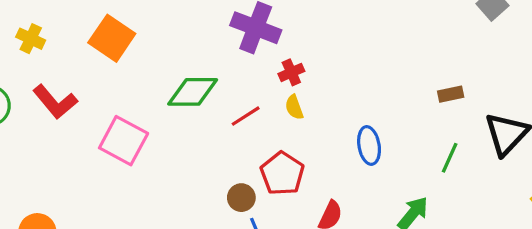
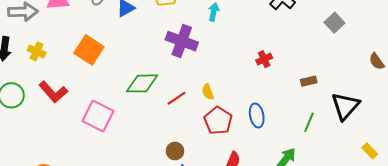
red cross: (291, 72) -> (264, 59), moved
red pentagon: (282, 173) -> (218, 121), moved

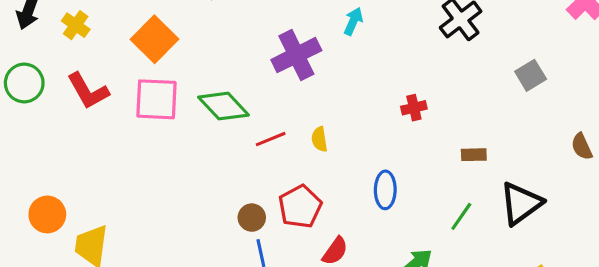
purple cross: (182, 41) -> (296, 55), turned 32
green diamond: (142, 83) -> (224, 106), turned 36
pink square: (98, 116) -> (156, 99), moved, turned -36
red pentagon: (218, 121) -> (300, 207), moved

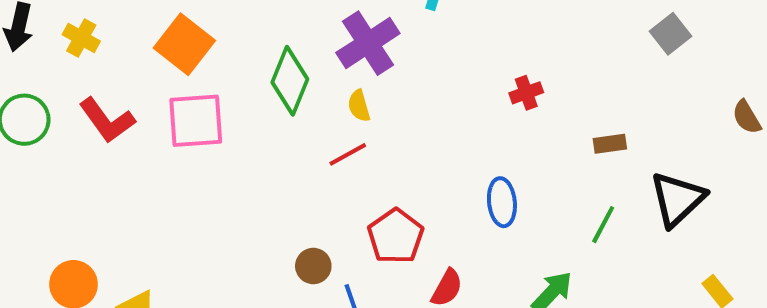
green diamond: (224, 106) -> (290, 81), moved, turned 72
yellow semicircle: (319, 139) -> (359, 106), moved
brown circle: (252, 218) -> (313, 266), moved

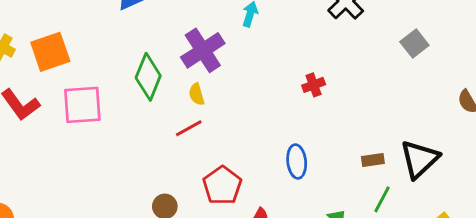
orange square: (184, 44) -> (50, 52), moved, turned 33
brown rectangle: (610, 144) -> (373, 160), moved
green line: (603, 225) -> (382, 199), moved

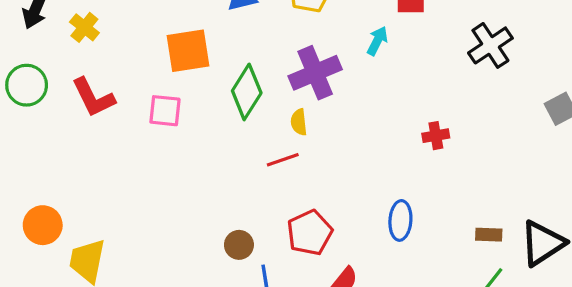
orange square: (50, 52) -> (188, 51), moved
pink square: (82, 105) -> (165, 111), size x0.7

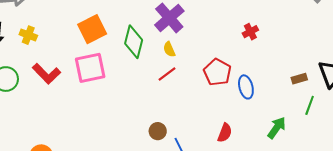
pink square: (165, 111) -> (90, 68), size x1.5
red pentagon: (310, 233) -> (217, 72), moved

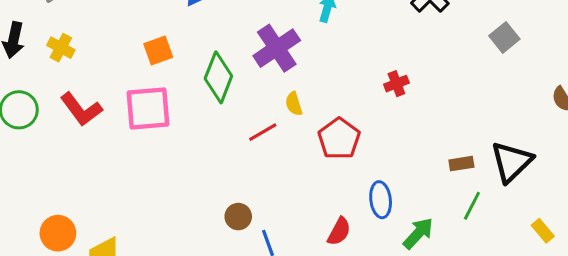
orange square: (92, 29) -> (158, 50), size x0.7
yellow semicircle: (169, 49) -> (294, 104), moved
blue ellipse: (246, 87) -> (381, 200), moved

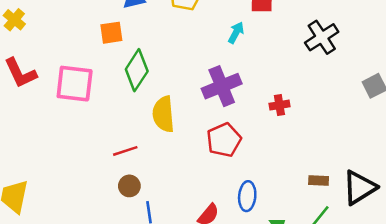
purple cross: (277, 48) -> (222, 86), moved
orange square: (158, 50) -> (111, 33), moved
yellow semicircle: (294, 104) -> (163, 114), moved, size x1.8
red line: (263, 132) -> (125, 151), moved

